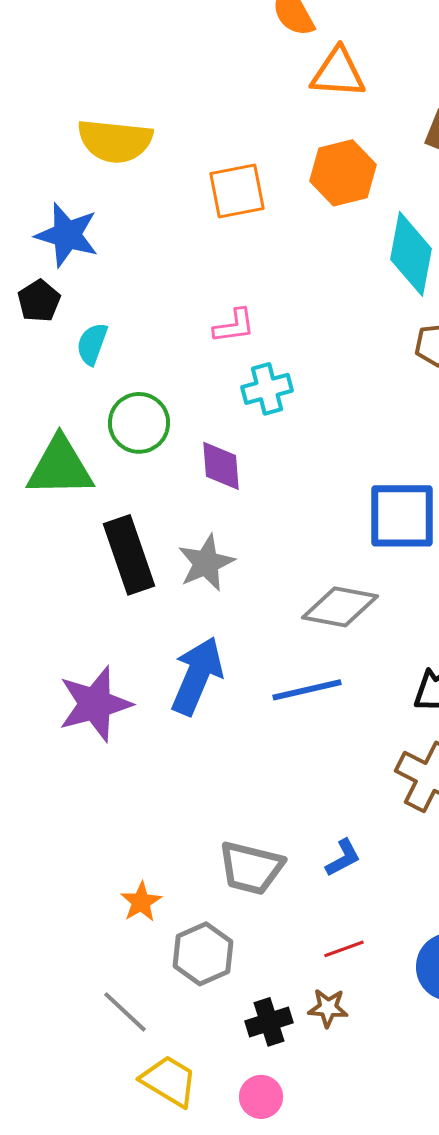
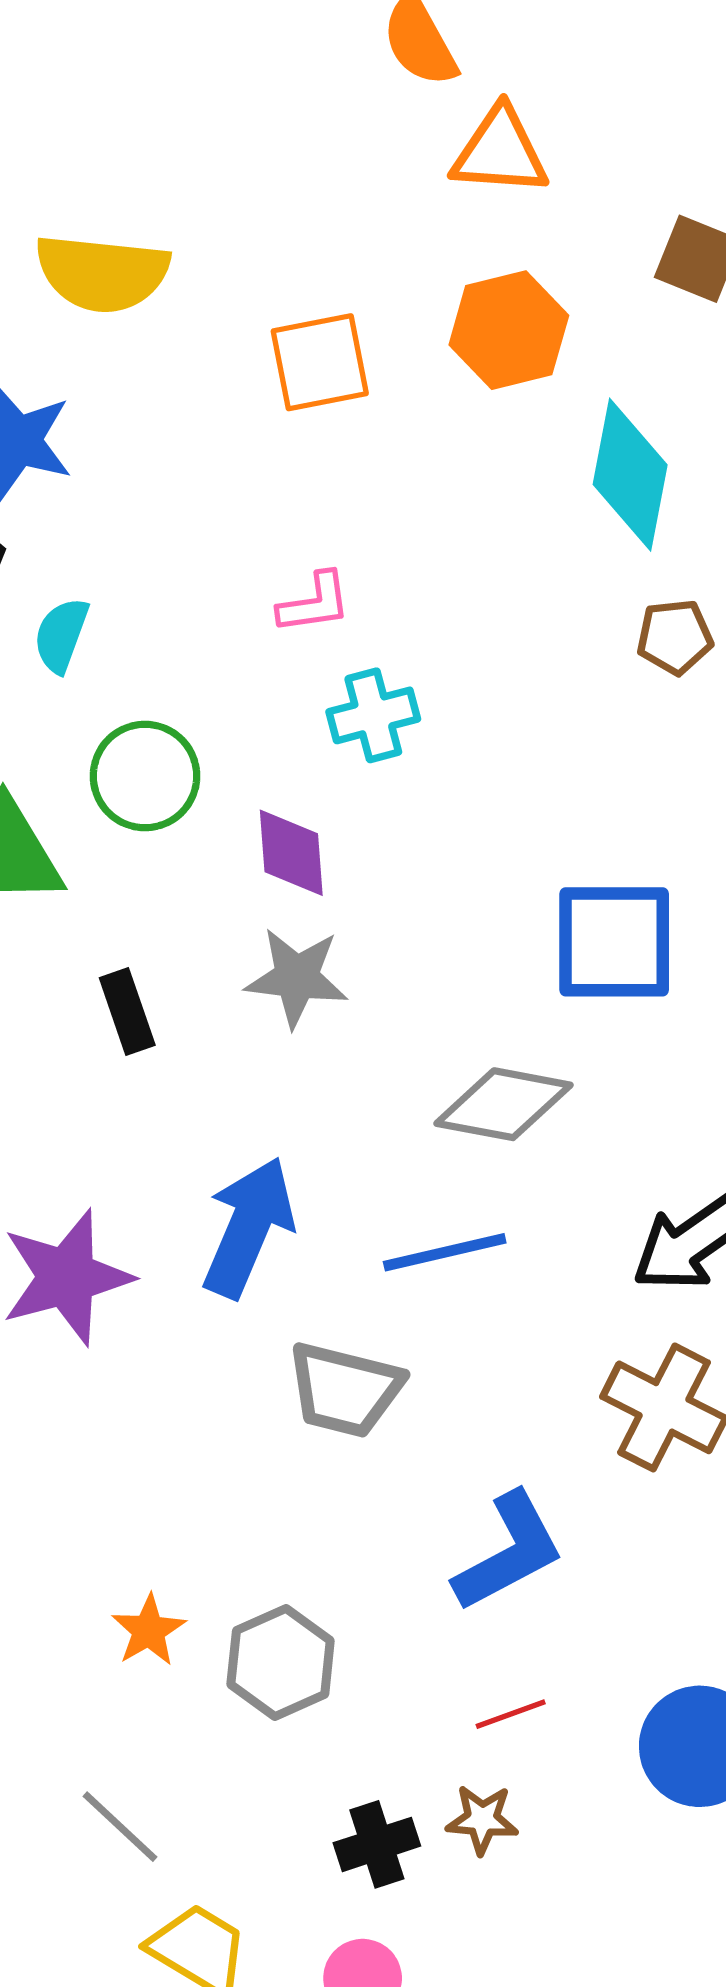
black rectangle: (129, 555) -> (127, 1011), size x0.6
gray star: (206, 563) -> (297, 978), moved, turned 30
blue L-shape: (343, 858) -> (509, 1552), size x1.8
gray trapezoid: (251, 868) -> (345, 1390), moved
gray hexagon: (203, 954) -> (281, 1662), moved

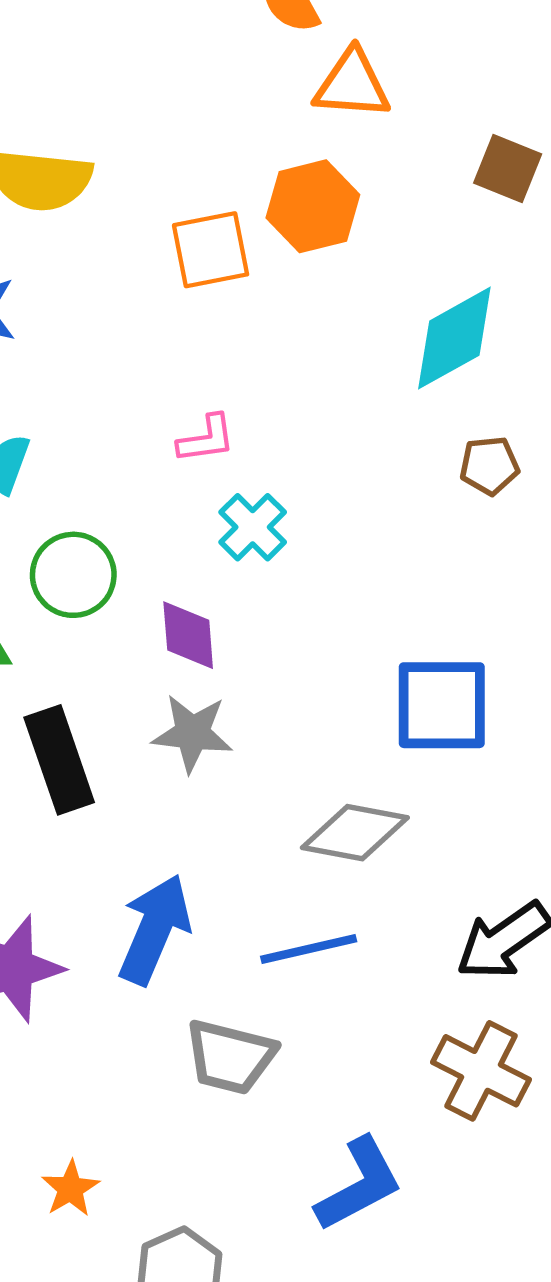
orange hexagon: (509, 330) -> (313, 206), moved
cyan diamond: (630, 475) -> (454, 338), turned 50
cyan cross: (373, 715) -> (253, 527), turned -30
black rectangle: (127, 1011) -> (59, 760), size x1.6
orange star: (149, 1630) -> (70, 1189), moved

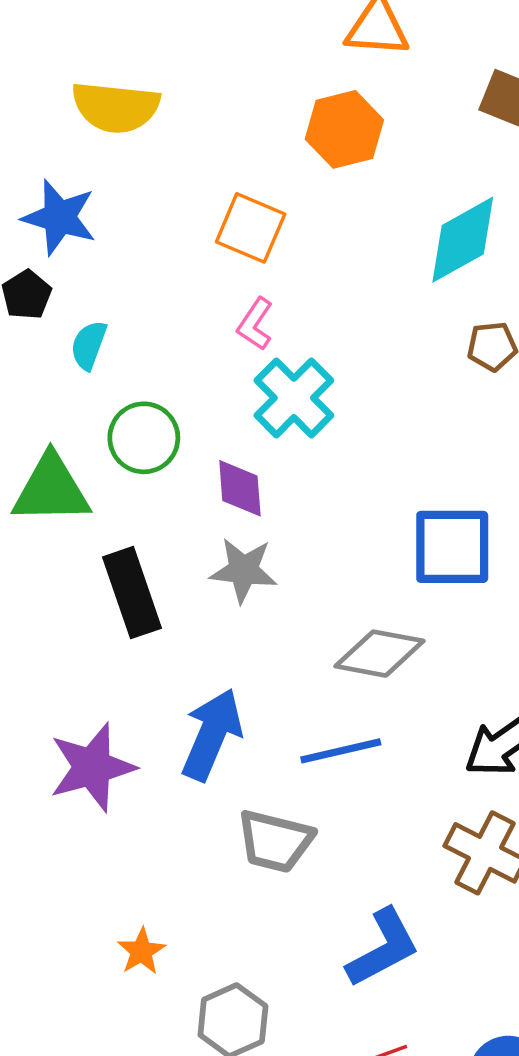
orange square: (211, 250) -> (251, 228), moved, turned 34
pink L-shape: (206, 439) -> (255, 324), turned 132
cyan cross: (253, 527) -> (294, 398), size x1.4

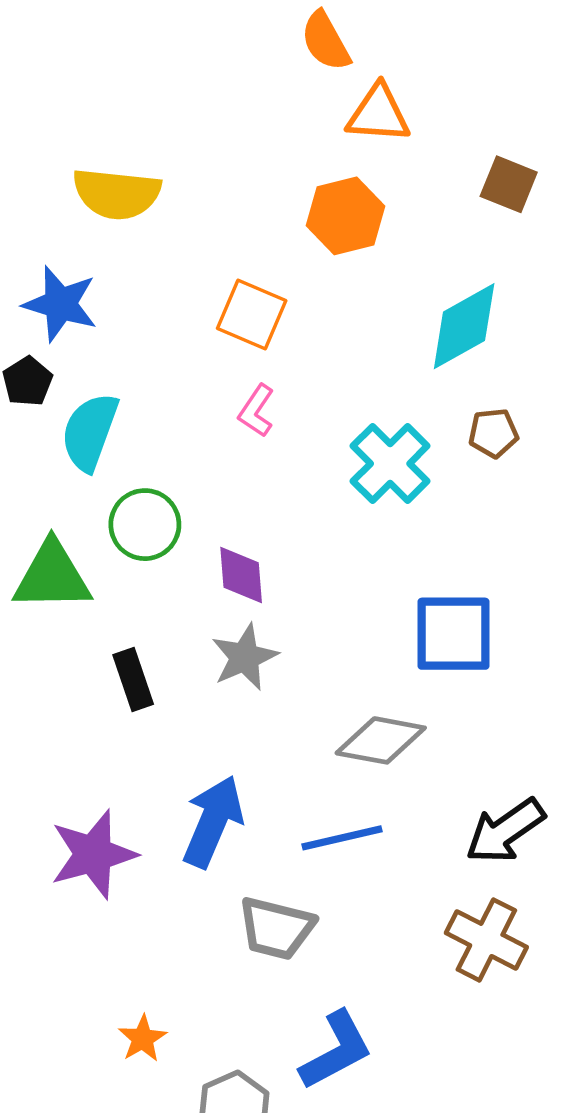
cyan semicircle: (89, 345) -> (90, 432), size x1.6
cyan cross: (294, 398) -> (390, 464), moved
gray star: (243, 570) -> (245, 657), turned -30
black rectangle: (132, 593) -> (133, 679), size x0.7
blue L-shape: (383, 948) -> (336, 1050), moved

